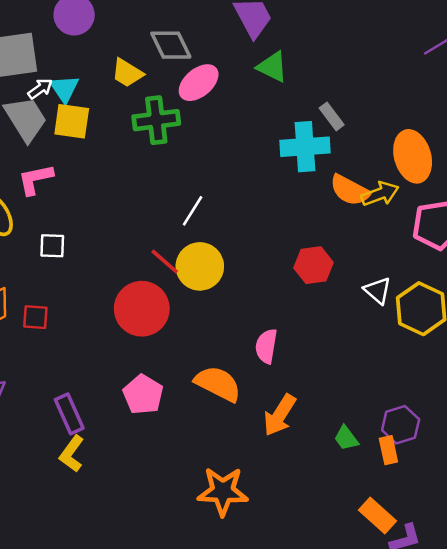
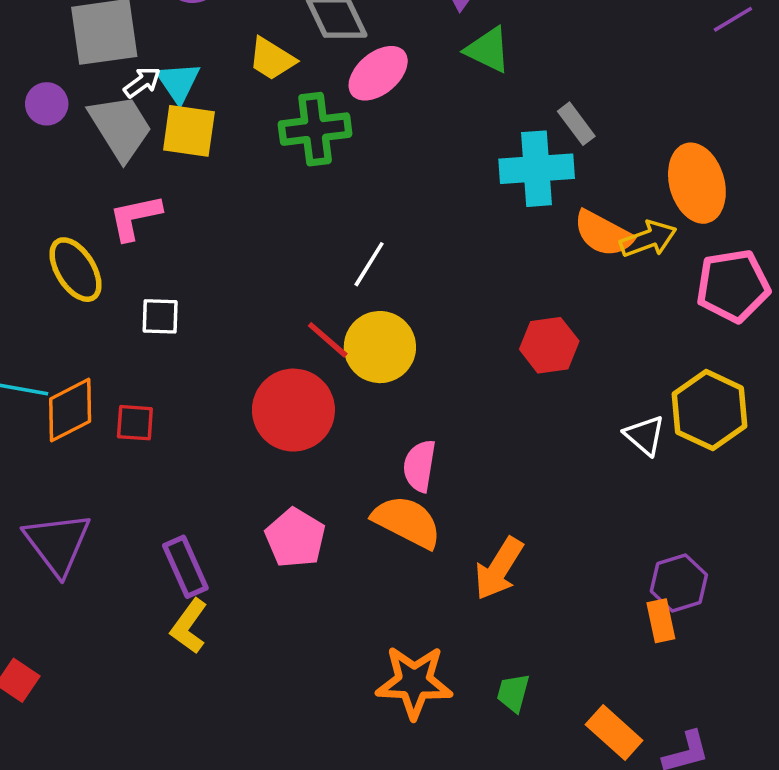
white triangle: (378, 291) -> (645, 435), moved
pink semicircle: (266, 346) -> (420, 466), moved
green trapezoid: (346, 438) -> (513, 693), moved, turned 52
orange rectangle: (378, 515) -> (614, 732), moved

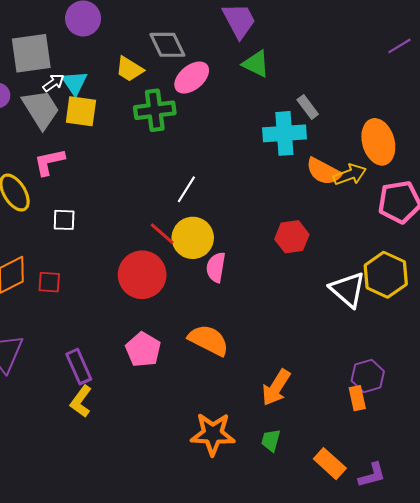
white triangle: (645, 435) -> (348, 290), size x1.5
pink semicircle: (420, 466) -> (216, 267), moved
orange arrow: (499, 569) -> (276, 388), moved

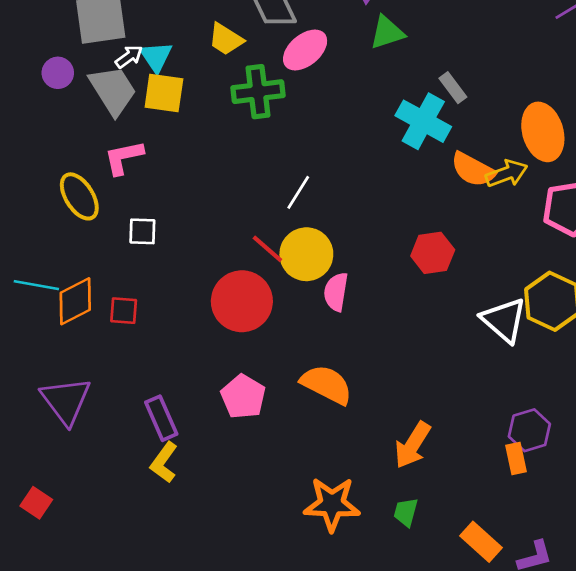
green triangle: (256, 64) -> (387, 33), turned -44
cyan cross: (284, 133) -> (423, 121), turned 33

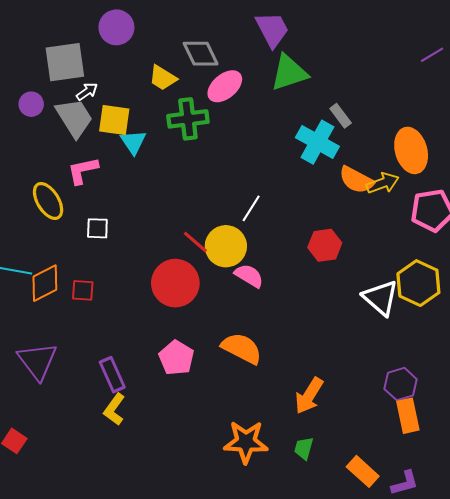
green triangle: (387, 33) -> (289, 73), size x1.4
cyan triangle: (156, 57) -> (133, 142), moved
white line: (298, 192) -> (251, 208), moved
pink semicircle: (336, 292) -> (249, 276), turned 112
orange rectangle: (516, 458) -> (408, 416), moved, size x1.4

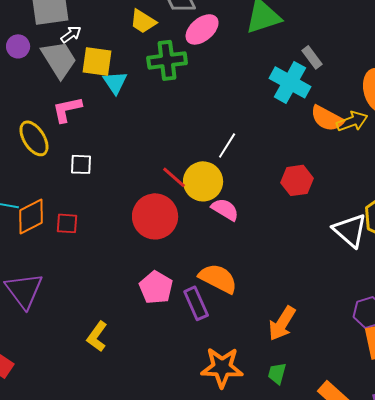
purple rectangle: (112, 375) -> (196, 303), moved

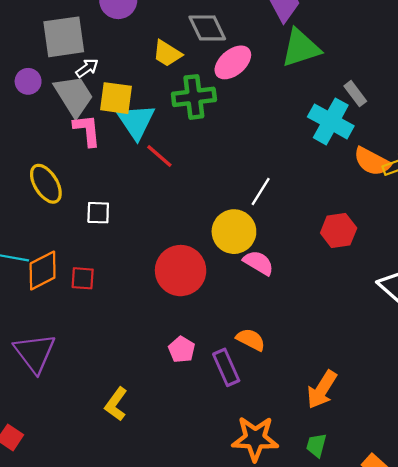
cyan triangle: (115, 82) -> (136, 121), size x1.4
pink L-shape: (67, 109) -> (87, 130), moved, turned 96
red line: (174, 177) -> (159, 156), moved
orange semicircle: (218, 278) -> (251, 340), size x0.7
pink pentagon: (156, 287) -> (182, 350), size x0.7

